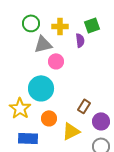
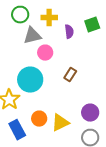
green square: (92, 25) -> (92, 25), moved
brown rectangle: (84, 106) -> (70, 75), moved
orange circle: (49, 118) -> (39, 119), moved
blue rectangle: (28, 138) -> (17, 130), turned 60

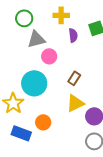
yellow cross: (49, 18) -> (61, 15), moved
yellow triangle: (60, 123) -> (75, 103), moved
blue rectangle: (17, 130) -> (21, 133), turned -42

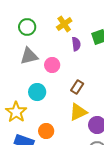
yellow cross: (61, 15) -> (64, 24), turned -35
gray triangle: (36, 39) -> (29, 56), moved
cyan circle: (34, 83) -> (37, 92), size x0.7

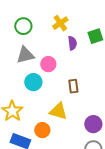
brown rectangle: (77, 87) -> (73, 86), turned -40
cyan circle: (37, 92) -> (33, 82), moved
yellow triangle: (78, 112) -> (58, 111), moved, turned 42

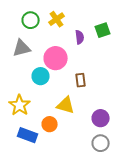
yellow cross: (60, 23) -> (57, 19), moved
gray triangle: (25, 55) -> (22, 48), moved
pink circle: (48, 64) -> (56, 58), size x1.5

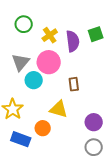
yellow cross: (57, 19) -> (50, 35), moved
purple semicircle: (80, 37) -> (73, 41), size x1.5
gray triangle: (22, 48) -> (21, 62), moved, turned -36

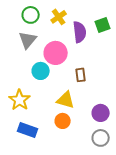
yellow cross: (50, 35) -> (59, 17), moved
gray triangle: (21, 62) -> (28, 40), moved
orange circle: (43, 128) -> (63, 121), moved

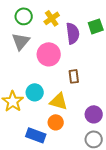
cyan circle: (41, 71) -> (35, 92), moved
blue rectangle: (28, 130) -> (36, 135), moved

